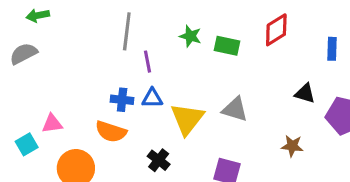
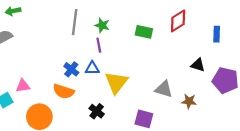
green star: (190, 36) -> (102, 25), moved
purple line: (147, 62) -> (99, 45), moved
blue cross: (122, 100) -> (71, 69), turned 32
gray triangle: (235, 109) -> (164, 89), moved

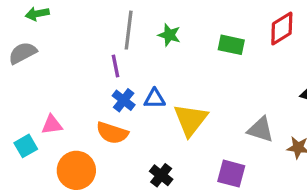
purple line: (99, 45) -> (115, 66), moved
black cross: (97, 111) -> (161, 175), moved

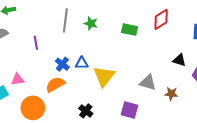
purple line: (115, 66) -> (36, 43), moved
orange semicircle: (112, 133) -> (55, 84), turned 132

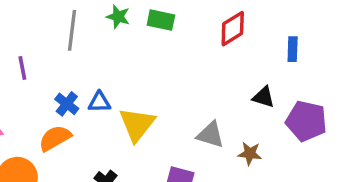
green star: (91, 23) -> (118, 17), moved
green rectangle: (130, 30) -> (161, 20), moved

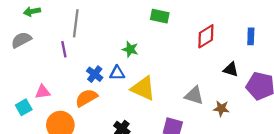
green star: (118, 17) -> (130, 49), moved
red diamond: (233, 29) -> (206, 36), moved
gray line: (72, 30) -> (76, 23), moved
yellow triangle: (137, 124) -> (143, 88), turned -44

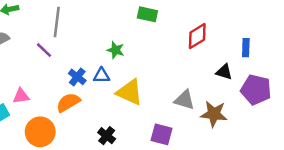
blue rectangle: (251, 36) -> (246, 48), moved
purple line: (64, 49) -> (44, 50), turned -35
brown star: (221, 108) -> (214, 114), size x1.5

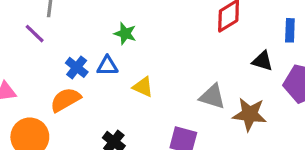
yellow triangle: (130, 92) -> (143, 87), size x0.6

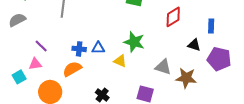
purple line: (35, 34) -> (41, 46), moved
green star: (125, 34) -> (134, 42), moved, size x1.5
blue cross: (77, 67) -> (79, 49), turned -32

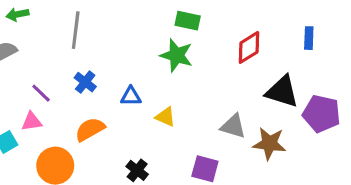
blue rectangle: (211, 26) -> (309, 38), moved
green star: (134, 42) -> (177, 55), moved
black triangle: (194, 45) -> (282, 92), size x1.6
blue cross: (79, 49) -> (85, 82), moved, turned 32

